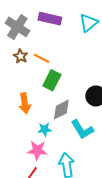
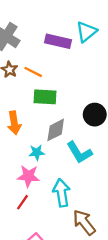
purple rectangle: (50, 19) -> (58, 41), moved
green rectangle: (52, 80) -> (45, 97), turned 66

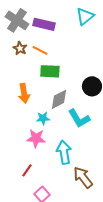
purple rectangle: (58, 41) -> (44, 24), moved
red line: (22, 202) -> (27, 170), moved

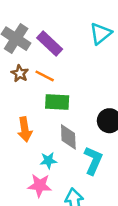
purple rectangle: (44, 24) -> (50, 44), turned 30
gray diamond: (59, 99) -> (68, 137), turned -65
cyan L-shape: (79, 118) -> (93, 161), turned -125

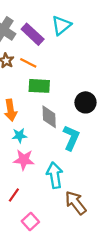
cyan triangle: (101, 34) -> (61, 25), moved
cyan star: (48, 161) -> (19, 136), moved

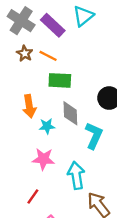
cyan star: (19, 136) -> (47, 126), moved

